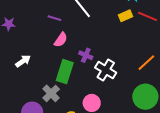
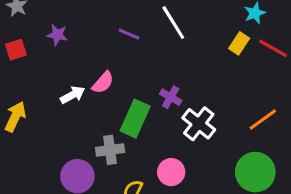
yellow rectangle: (125, 16) -> (239, 43), turned -40
pink semicircle: (61, 40) -> (103, 83), moved
gray cross: (51, 93) -> (110, 150), turned 30

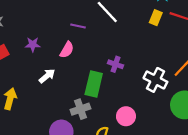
purple star: (57, 35) -> (33, 44), moved
pink semicircle: (103, 83) -> (67, 50), moved
white cross: (199, 124) -> (155, 80), moved

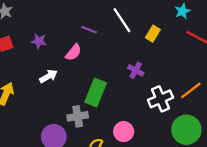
yellow rectangle: (156, 18) -> (153, 34), moved
purple cross: (116, 64) -> (136, 70), moved
white cross: (155, 80) -> (160, 99), turned 30

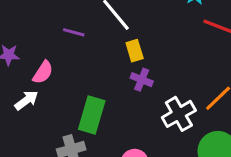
yellow rectangle: (153, 34) -> (135, 51), moved, turned -42
pink semicircle: (73, 52) -> (43, 72), moved

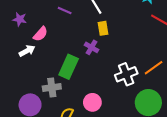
purple cross: (142, 80) -> (92, 47), moved

